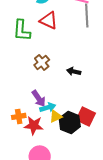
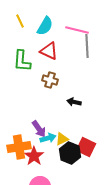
brown cross: (42, 62) -> (50, 80), moved, turned -35
orange cross: (19, 116) -> (19, 147), size x1.6
yellow triangle: (56, 116) -> (62, 139), moved
red star: (34, 125) -> (34, 156), turned 30

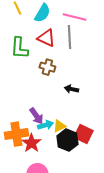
gray line: (87, 46) -> (69, 37), moved

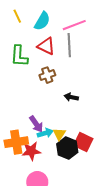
pink line: (74, 17) -> (74, 25), turned -35
brown cross: (47, 67) -> (47, 75), turned -35
yellow triangle: (59, 126) -> (59, 134), turned -32
red star: (31, 143) -> (31, 151), turned 30

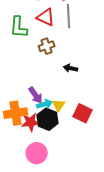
black hexagon: (67, 148) -> (48, 119), moved

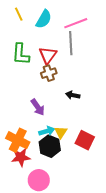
red triangle: (46, 17) -> (48, 55), moved, turned 42
purple arrow: (36, 95) -> (38, 107), moved
orange cross: (16, 113) -> (18, 140), turned 35
red star: (31, 122) -> (21, 157), moved

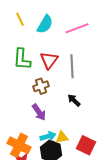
gray line: (71, 43) -> (72, 66), moved
brown cross: (49, 73) -> (41, 86), moved
black arrow: (73, 95) -> (74, 100), turned 32
yellow triangle: (61, 132) -> (62, 137), turned 48

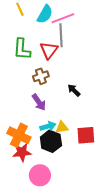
pink line: (77, 28) -> (63, 18), moved
gray line: (72, 66) -> (61, 35), moved
red square: (86, 145) -> (86, 135), turned -30

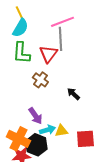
cyan semicircle: (45, 14) -> (20, 28), moved
brown cross: (41, 76) -> (40, 80), turned -35
purple arrow: (39, 102) -> (35, 116), moved
black hexagon: (51, 141) -> (36, 145), moved

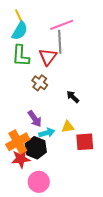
yellow triangle: (61, 131) -> (68, 127), moved
orange cross: (18, 139) -> (18, 142), turned 35

